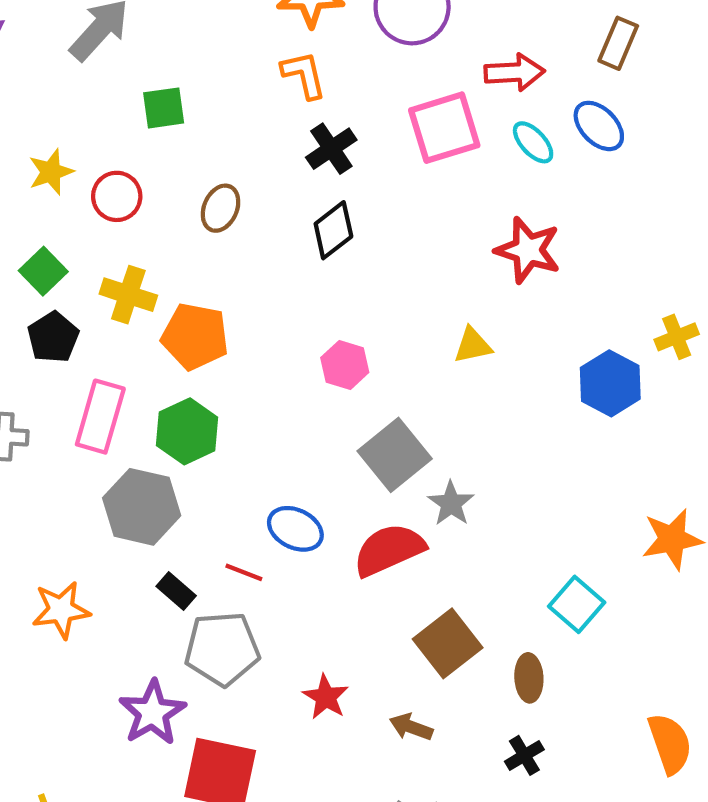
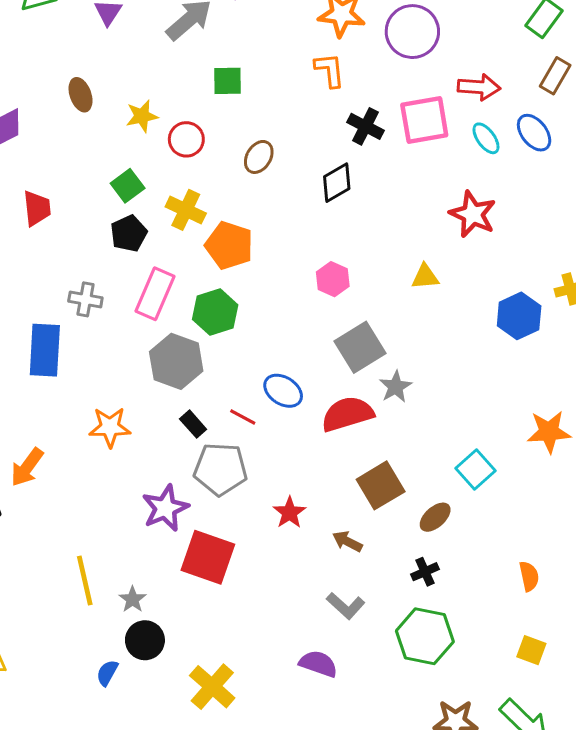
black cross: (331, 149) -> (365, 126), moved, turned -36
brown ellipse: (529, 678) -> (435, 517), turned 44
orange semicircle: (670, 744) -> (529, 576), size x0.7

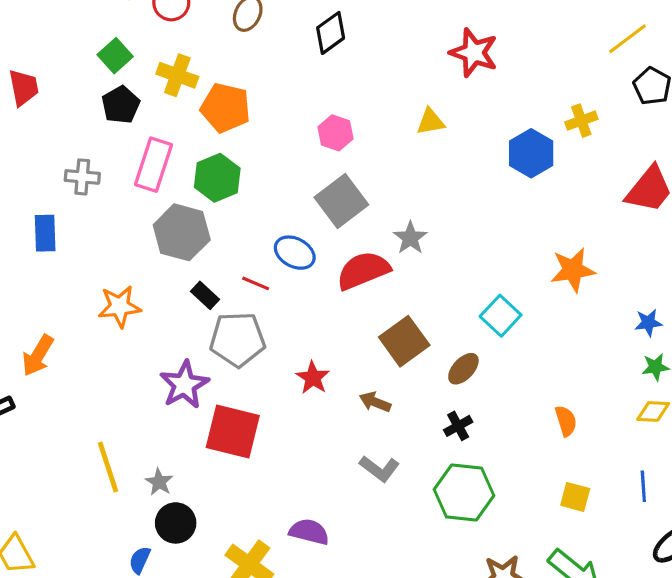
gray square: (360, 347) -> (341, 201), moved
blue rectangle: (45, 350) -> (45, 233), size x0.7
purple semicircle: (318, 664) -> (309, 532), moved

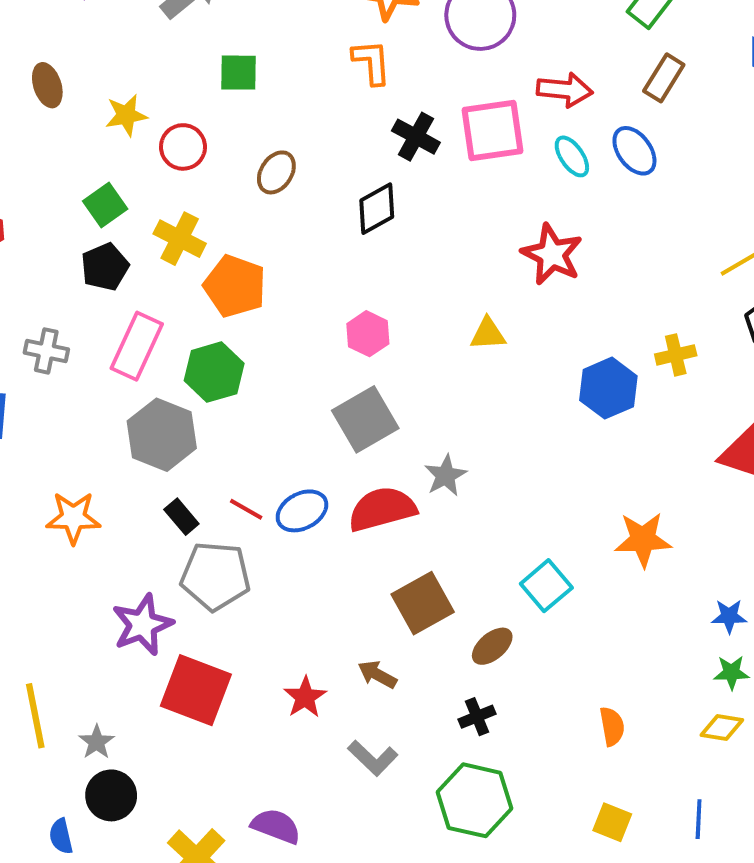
blue ellipse: (295, 253) -> (302, 511), moved, turned -63
red star: (313, 378) -> (305, 697), moved
blue semicircle: (140, 560) -> (61, 836), turned -44

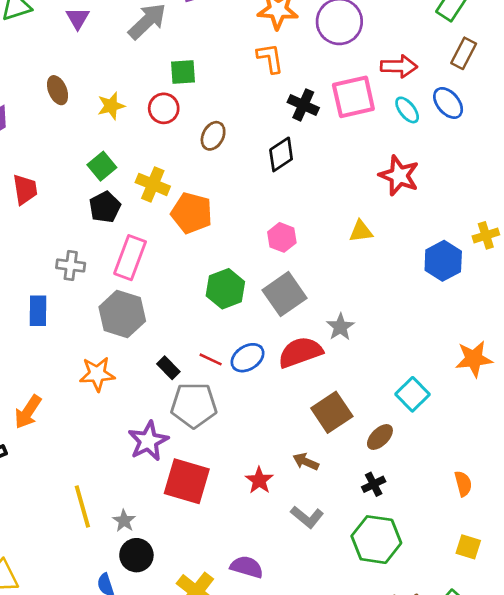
red circle: (183, 147) -> (164, 108), moved
green hexagon: (214, 372) -> (225, 289), moved
gray hexagon: (162, 435) -> (122, 314), moved

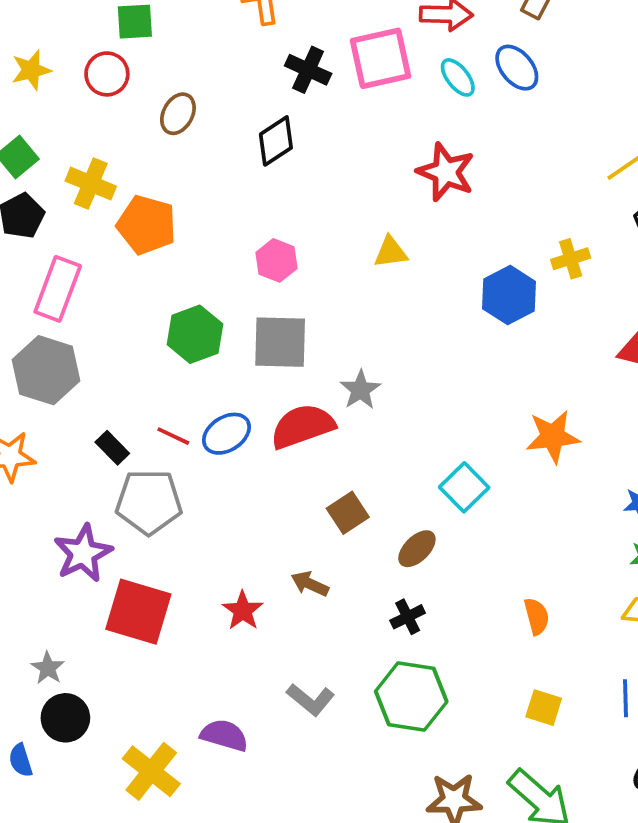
gray square: (285, 294) -> (280, 342), turned 36
brown square: (332, 412) -> (348, 513), size x0.7
gray L-shape: (307, 517) -> (311, 700), moved

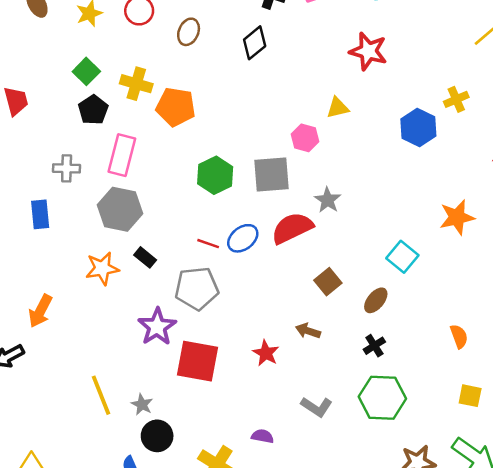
pink hexagon: (277, 260) -> (305, 138), moved
black rectangle: (112, 448) -> (145, 257), moved
purple semicircle: (224, 735) -> (262, 436), size x0.7

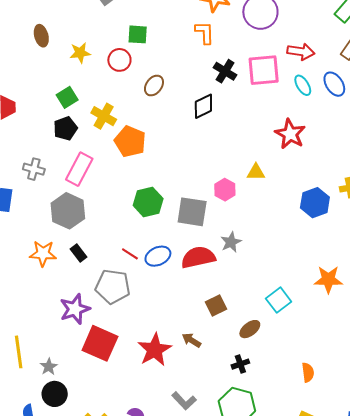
red star: (266, 353) -> (155, 350), size x1.6

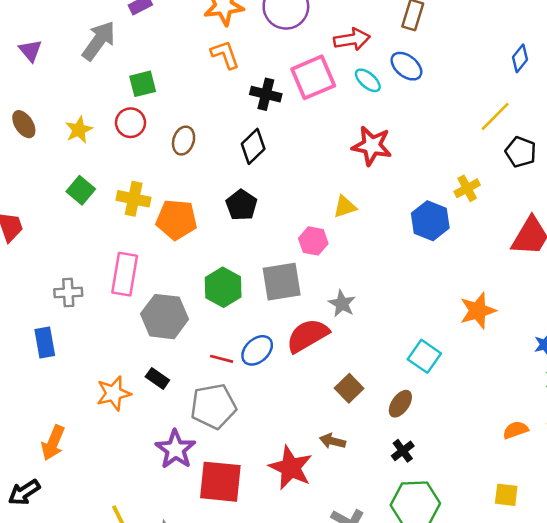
black pentagon: (65, 128) -> (242, 205), moved
gray hexagon: (68, 211) -> (165, 317), moved
orange semicircle: (308, 372) -> (516, 430), moved, turned -84

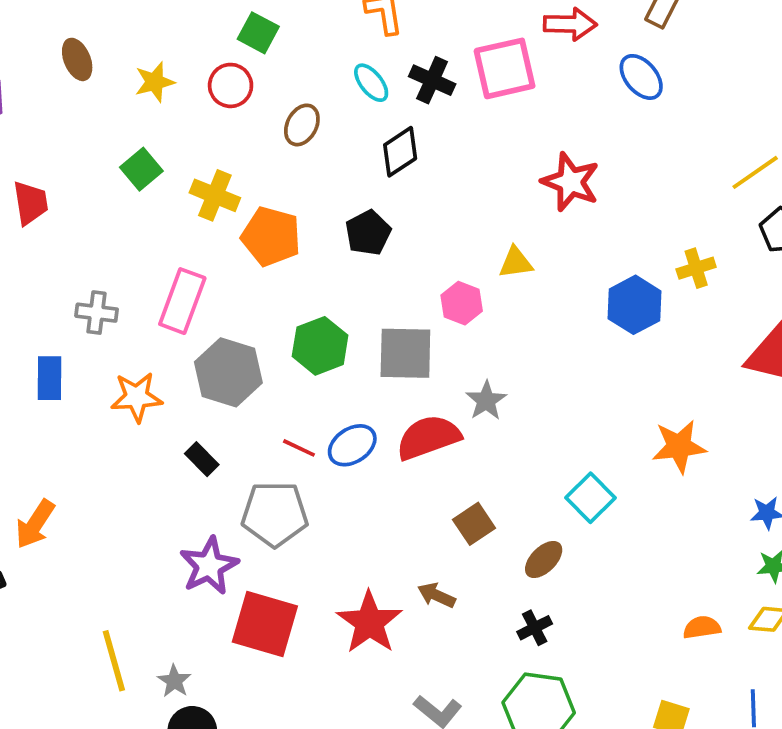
cyan ellipse: (368, 80) -> (371, 83), moved
green square: (143, 84) -> (258, 33), turned 32
orange star: (114, 393) -> (137, 397), moved

